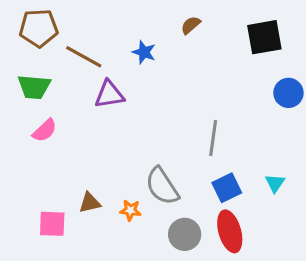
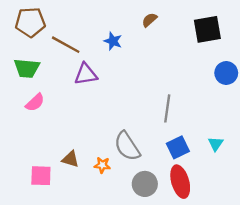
brown triangle: (90, 203) -> (70, 159), turned 30

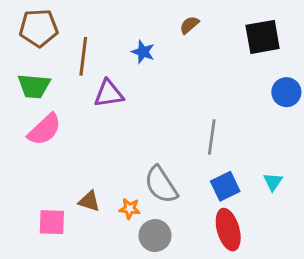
brown line: (66, 45) -> (83, 56), turned 68
pink semicircle: (35, 102) -> (44, 130), size x1.4
gray circle: (145, 184) -> (155, 236), moved

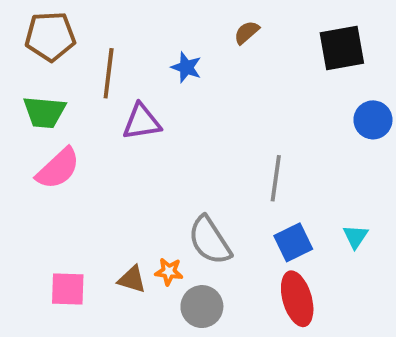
brown triangle: (89, 201) -> (132, 279), moved

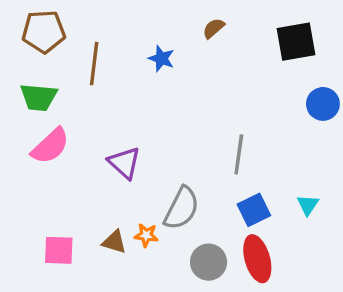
purple triangle: (142, 122) -> (124, 163), moved, turned 51
gray semicircle: (210, 240) -> (182, 208), turned -120
gray circle: (202, 307) -> (209, 262), moved

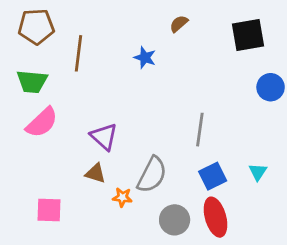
blue star: (161, 59) -> (145, 58), moved
brown triangle: (114, 242) -> (96, 173), moved

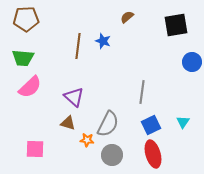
brown line: (79, 53) -> (78, 46), moved
gray circle: (175, 220) -> (112, 155), moved

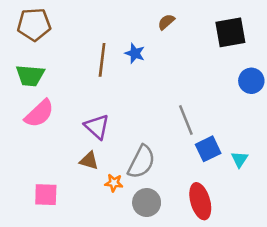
gray line: (142, 92) -> (186, 120), turned -30
blue square: (151, 125) -> (208, 149), moved

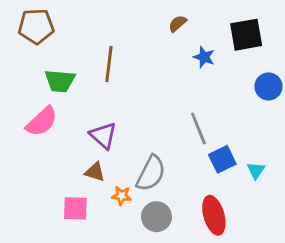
blue star: (135, 53) -> (204, 57), moved
green trapezoid: (30, 76) -> (60, 81), moved
pink square: (46, 195) -> (75, 208), moved

